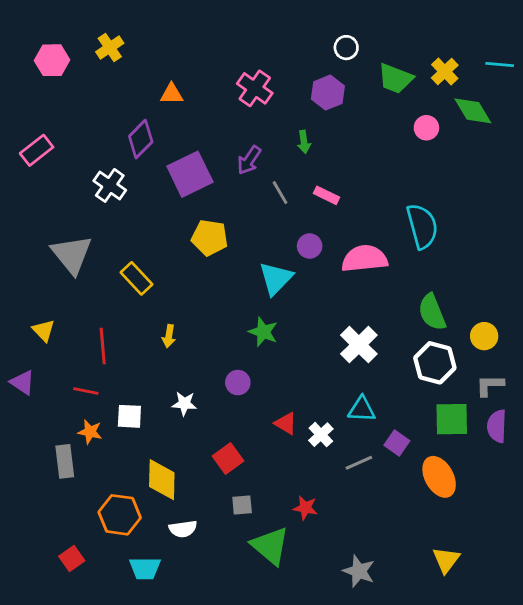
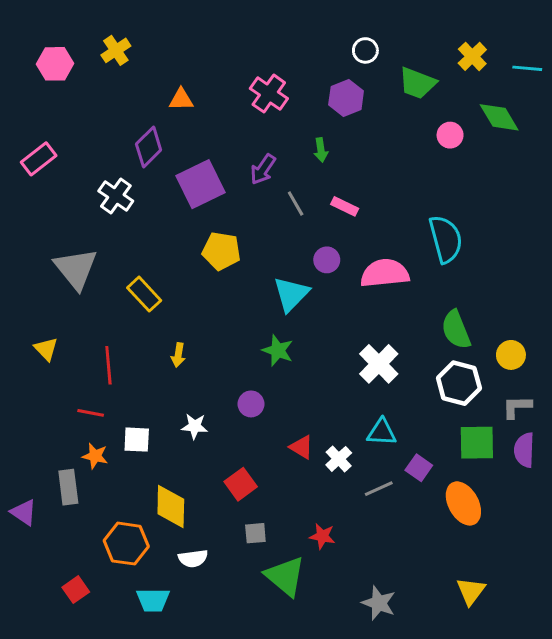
yellow cross: (445, 71) -> (472, 56), moved
purple triangle: (22, 383) -> (24, 512), moved

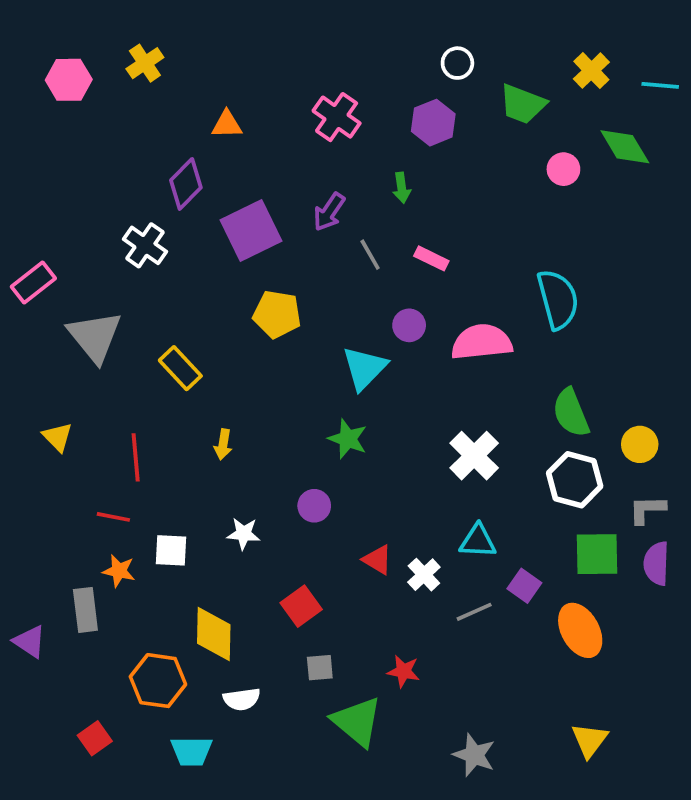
pink rectangle: (39, 159) -> (33, 283), moved

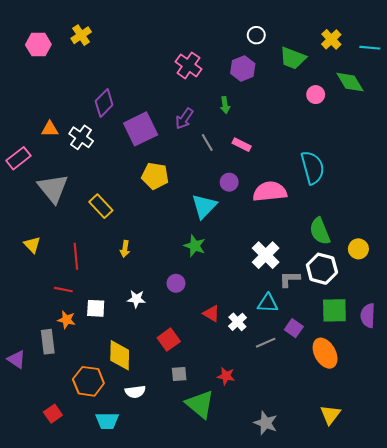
orange triangle: (227, 124) -> (50, 129), moved
gray L-shape: (647, 509) -> (290, 279), moved

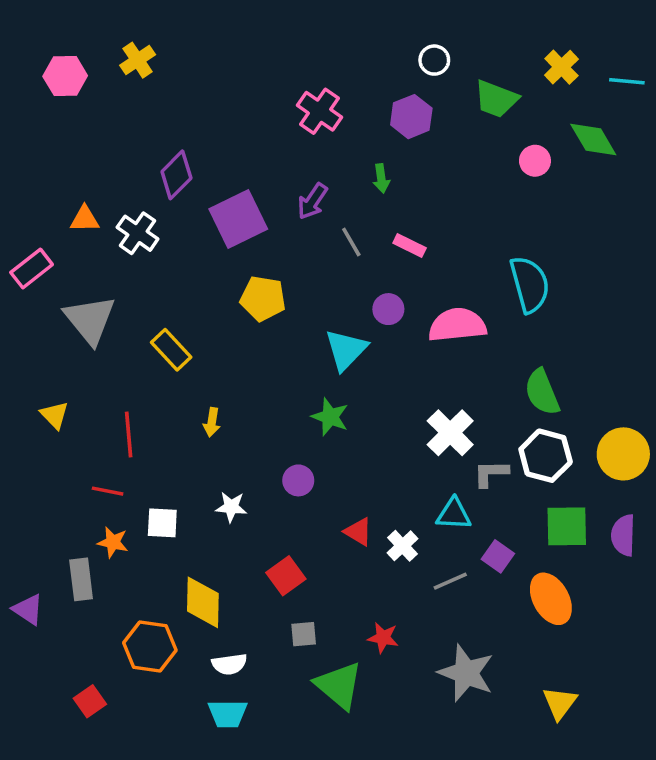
yellow circle: (358, 249) -> (623, 454), moved, size x1.5
cyan trapezoid: (107, 421) -> (228, 714), moved
gray star: (266, 423) -> (466, 673), moved, size x1.4

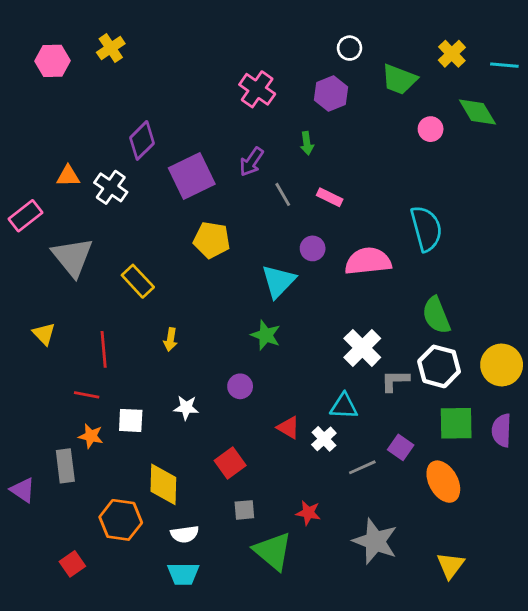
cyan triangle: (454, 514) -> (344, 406), moved

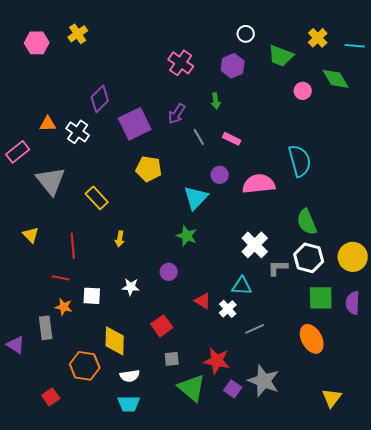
purple square: (401, 447) -> (233, 389), moved
red star: (308, 513) -> (217, 361), size x1.5
yellow triangle: (450, 565) -> (332, 398), moved

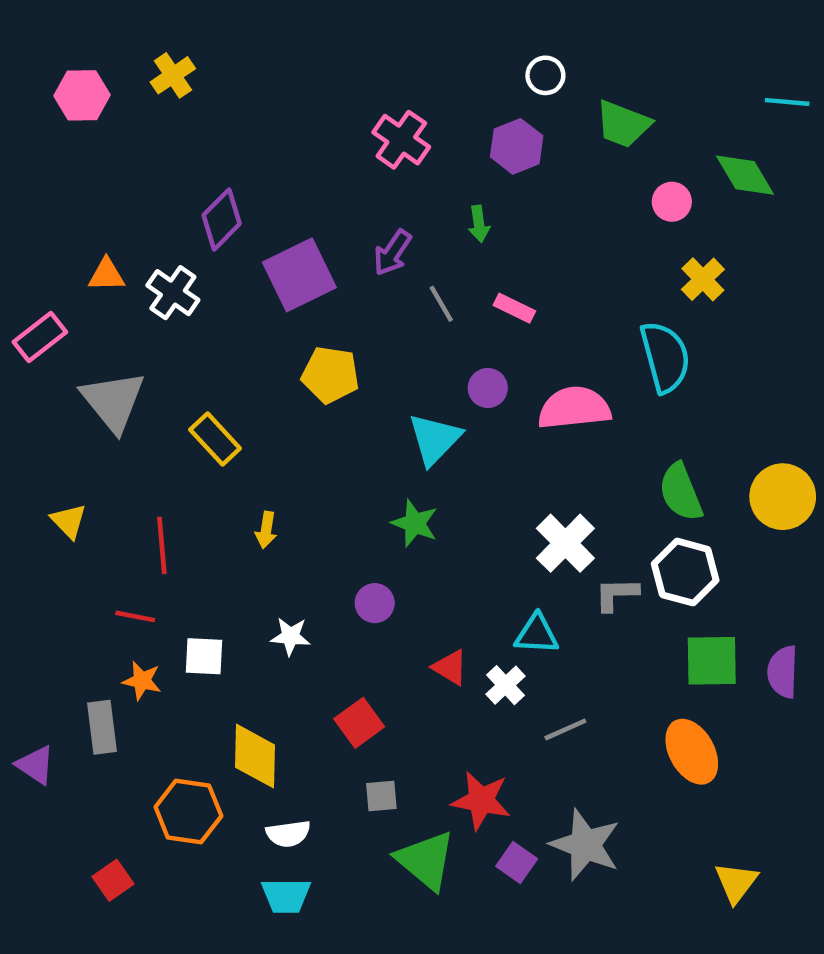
yellow cross: (318, 38) -> (703, 279), moved
yellow circle: (353, 257) -> (783, 497), moved

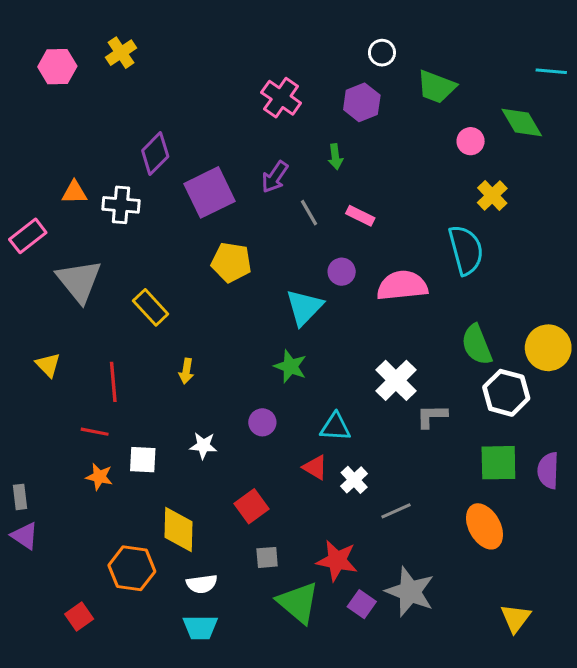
white cross: (173, 293) -> (121, 205), turned -30
white hexagon: (685, 572) -> (506, 393), moved
cyan triangle: (537, 634) -> (335, 427), moved
gray rectangle: (102, 727) -> (20, 497), moved, size x0.7

